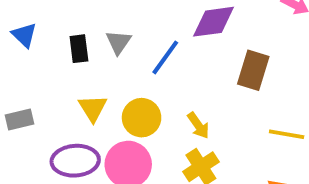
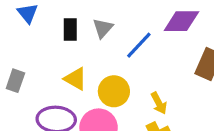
yellow triangle: (93, 108) -> (75, 79), turned -35
gray rectangle: (20, 119) -> (15, 81), turned -65

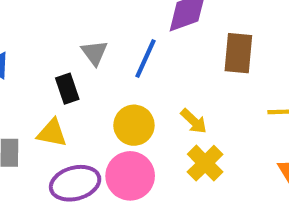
black rectangle: (70, 30) -> (67, 89), moved
yellow triangle: (75, 79) -> (52, 133), moved

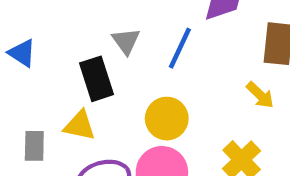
black rectangle: (67, 89) -> (97, 79), size x1.4
yellow arrow: (194, 121) -> (260, 95), moved

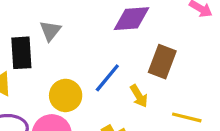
blue line: (180, 48) -> (107, 78), moved

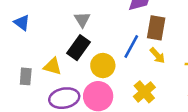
black rectangle: (21, 53) -> (78, 48), moved, turned 50
brown rectangle: (162, 62) -> (156, 28), moved

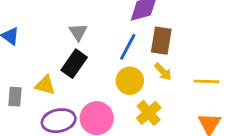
blue line: (131, 46) -> (128, 47), moved
yellow circle: (103, 66) -> (130, 81), moved

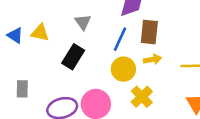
gray triangle: (78, 32) -> (83, 22), moved
yellow arrow: (163, 72) -> (152, 59), turned -54
yellow triangle: (45, 85) -> (40, 33), moved

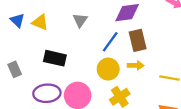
brown rectangle: (149, 32) -> (138, 40), turned -30
black rectangle: (73, 57) -> (55, 58), moved, turned 60
gray rectangle: (22, 89) -> (15, 69), turned -35

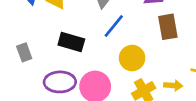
blue line: (110, 42) -> (114, 26), moved
yellow arrow: (136, 65) -> (173, 85), moved

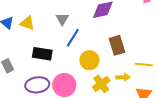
brown rectangle: (168, 27) -> (117, 45), moved

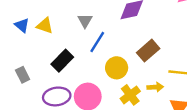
brown rectangle: (117, 45) -> (148, 51), turned 66
black rectangle: (42, 54) -> (62, 61), turned -54

